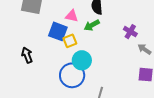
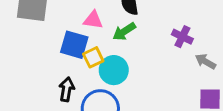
black arrow: (27, 55) -> (67, 89), moved, turned 35
cyan circle: (82, 60) -> (114, 70), moved

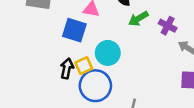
green arrow: (124, 32) -> (138, 19), moved
yellow square: (93, 57) -> (84, 66), moved

